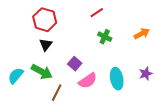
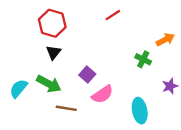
green cross: (105, 37) -> (143, 59), moved
cyan ellipse: (117, 79) -> (140, 111), moved
brown line: (57, 93) -> (66, 108), turned 72

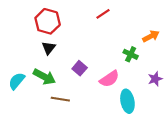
pink semicircle: (102, 94) -> (109, 79), moved

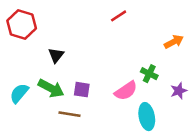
red hexagon: (48, 21) -> (22, 25), moved
green cross: (131, 54) -> (149, 74), moved
purple square: (80, 68) -> (82, 90), moved, turned -32

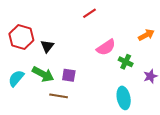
red line: (119, 16) -> (89, 13), moved
red hexagon: (22, 25) -> (21, 37), moved
pink semicircle: (126, 91) -> (106, 47), moved

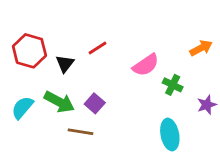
red line: (89, 13) -> (98, 48), moved
purple square: (69, 75) -> (95, 103), turned 32

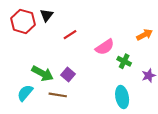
red hexagon: (29, 51) -> (23, 21), moved
black triangle: (65, 64) -> (47, 15), moved
cyan semicircle: (22, 108) -> (25, 93), moved

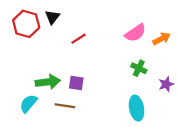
pink semicircle: (105, 47) -> (135, 33), moved
green arrow: (42, 73) -> (48, 82), turned -35
purple square: (68, 75) -> (76, 83), turned -32

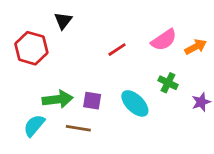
red hexagon: (26, 24) -> (31, 48), moved
red line: (78, 39) -> (117, 50), moved
cyan ellipse: (137, 108) -> (135, 103), moved, turned -35

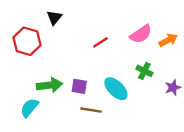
brown line: (78, 128) -> (91, 110), moved

